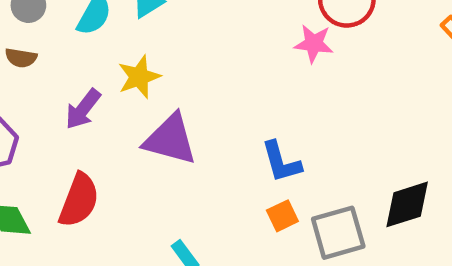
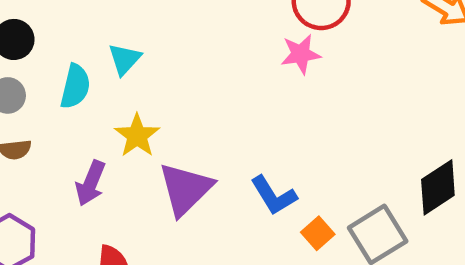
purple triangle: (170, 139) -> (185, 189), turned -44
blue L-shape: (281, 162) -> (274, 195), moved

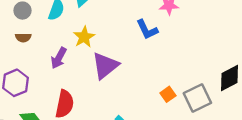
blue L-shape: (274, 195) -> (147, 30), moved

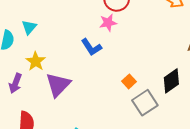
orange square: (168, 94) -> (129, 81), moved

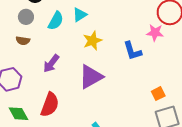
yellow star: (36, 61) -> (92, 41), moved

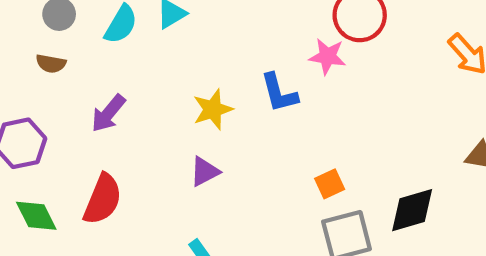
yellow star: (92, 41) -> (213, 109), moved
purple triangle: (91, 77) -> (205, 172), moved, size x0.6

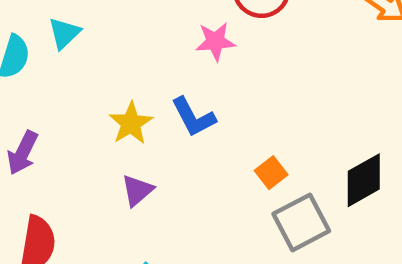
pink star: (327, 56) -> (215, 41), moved
blue L-shape: (279, 93) -> (193, 117), moved

